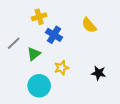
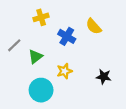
blue cross: (54, 35) -> (67, 36), moved

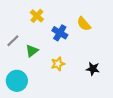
yellow cross: (41, 17) -> (37, 16), turned -32
cyan circle: (41, 90) -> (17, 81), moved

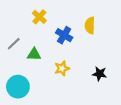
yellow semicircle: (84, 24) -> (90, 25), turned 42
green triangle: (32, 51) -> (34, 54), turned 40

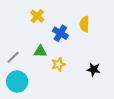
gray line: (14, 44) -> (13, 57), moved
green triangle: (34, 54) -> (40, 51), moved

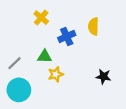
blue cross: (60, 33) -> (67, 36), turned 35
yellow star: (58, 64) -> (56, 74), moved

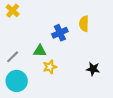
yellow cross: (41, 18) -> (13, 11), moved

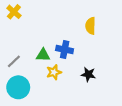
blue cross: (60, 33) -> (65, 50), moved, turned 35
black star: (93, 69) -> (88, 74), moved

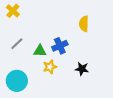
blue cross: (65, 50) -> (60, 46), turned -35
gray line: (14, 61) -> (17, 44), moved

